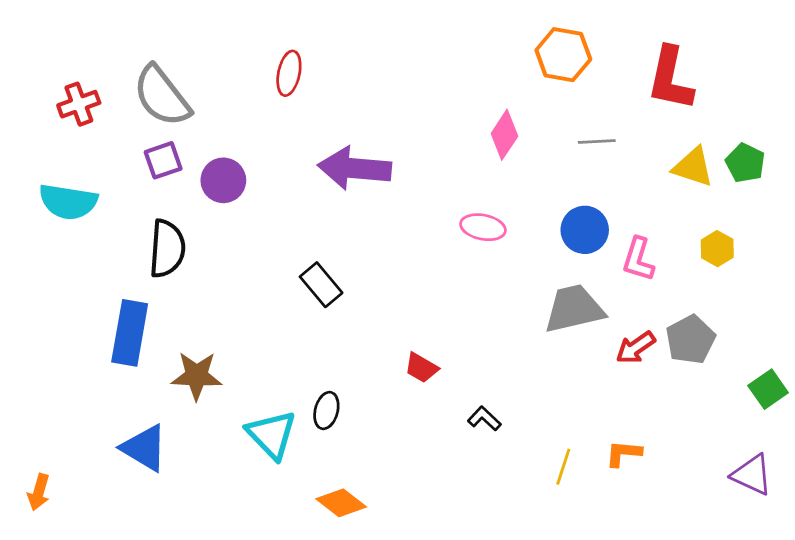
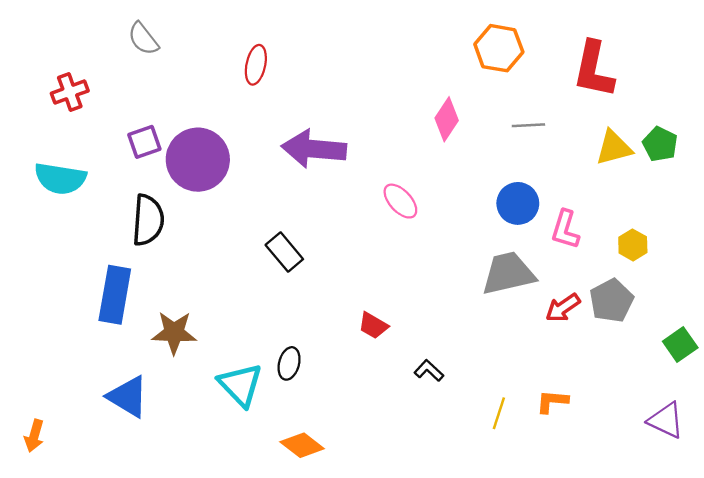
gray semicircle: (162, 96) -> (143, 39), moved, size x0.6
yellow triangle: (693, 167) -> (614, 148), turned -33
purple circle: (223, 180) -> (198, 160), size x1.6
pink ellipse: (483, 227) -> (400, 201), moved, turned 36
yellow hexagon: (717, 249) -> (633, 245), moved

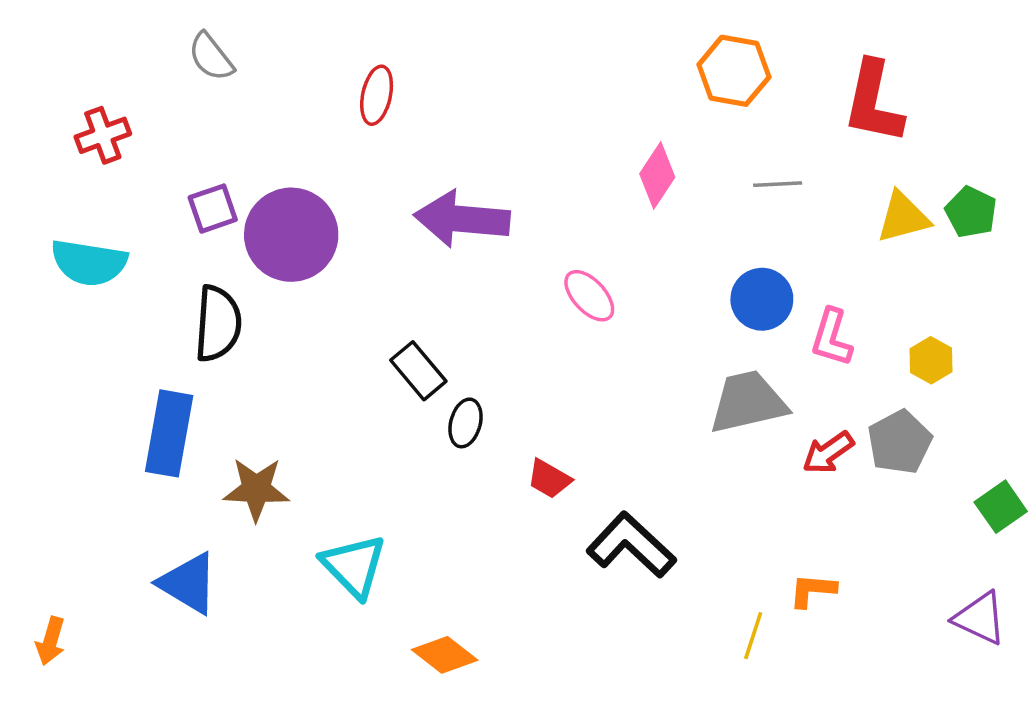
black ellipse: (289, 363) -> (465, 423), moved
black L-shape: (429, 371) -> (631, 545), size x2.0
yellow line: (499, 413) -> (753, 636), moved

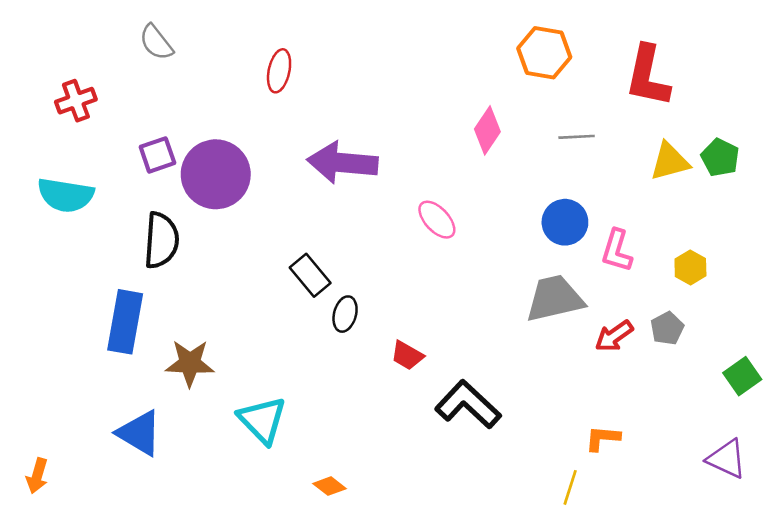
gray pentagon: (900, 442) -> (667, 328), size x0.7
yellow line: (753, 636) -> (570, 487), moved
orange diamond: (445, 655) -> (330, 486), size x0.7

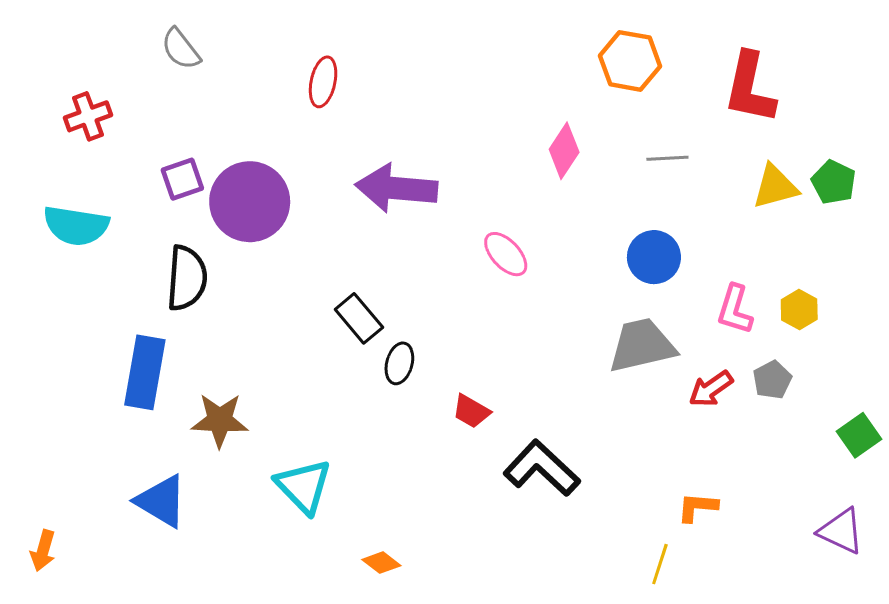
pink L-shape: (617, 251) -> (735, 309), moved

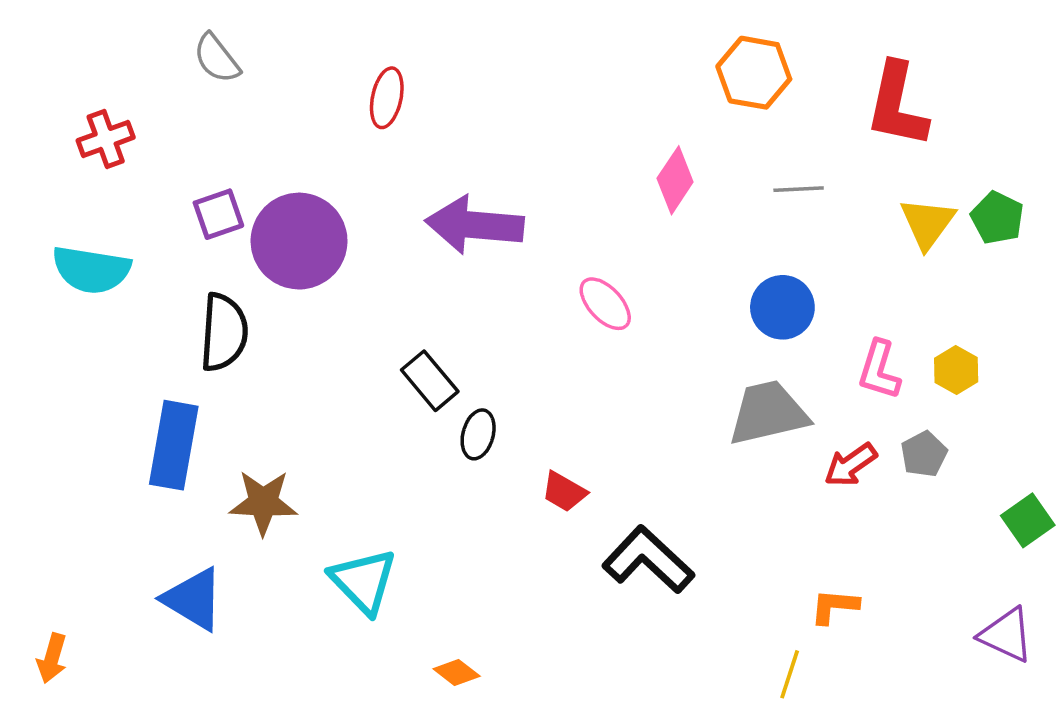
yellow triangle: (775, 187) -> (927, 223), turned -39

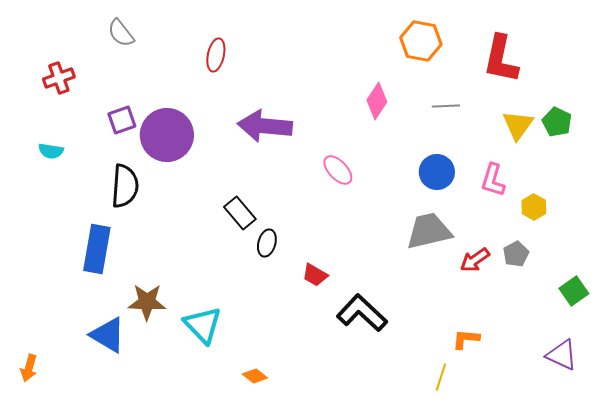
cyan semicircle: (91, 270) -> (51, 151), size x0.6
pink L-shape: (879, 370) -> (493, 180), moved
brown star: (263, 502) -> (147, 302), moved

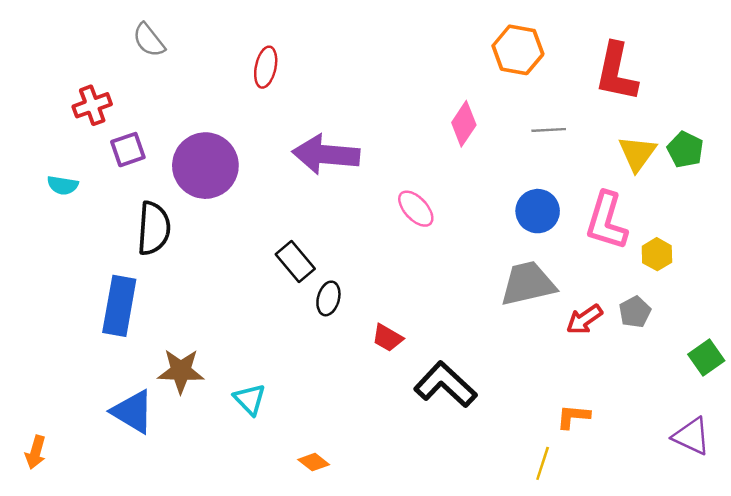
red cross: (59, 78) -> (92, 105), moved
purple square: (122, 120) -> (128, 150), moved
pink L-shape: (493, 180) -> (607, 221), size x1.4
cyan triangle: (203, 325) -> (250, 399), size x0.7

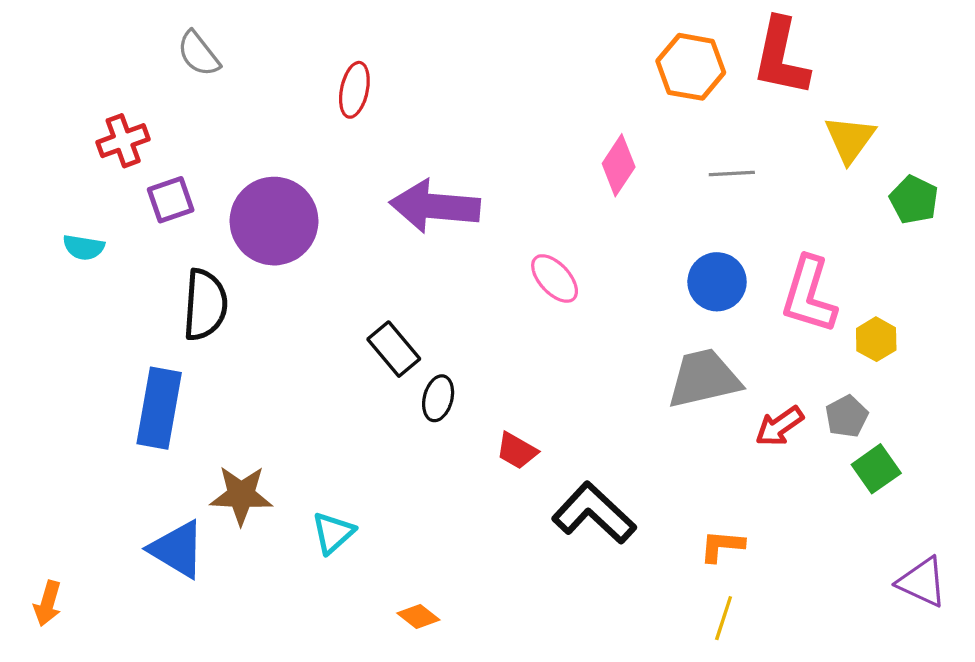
red L-shape: (616, 72) -> (781, 57), moved
yellow triangle: (637, 153) -> (850, 139), moved
green square: (706, 358) -> (876, 469), moved
cyan triangle: (250, 399) -> (333, 533), turned 32
orange L-shape: (573, 417) -> (722, 546), moved

